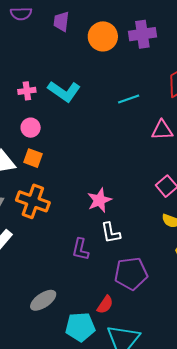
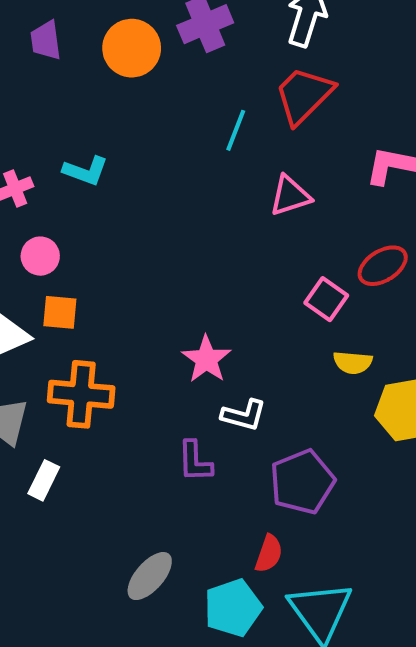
cyan L-shape: (64, 91) -> (86, 171), size x0.7
cyan line: (129, 99) -> (236, 130), moved, turned -35
white L-shape: (111, 233) -> (244, 415), turned -50

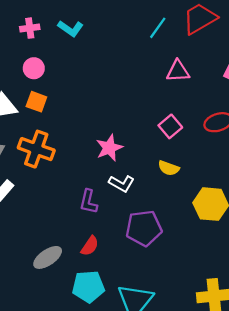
pink square: (326, 299) -> (170, 126), moved
yellow semicircle: (353, 363) -> (169, 168), moved
red semicircle: (269, 554) -> (90, 246), moved

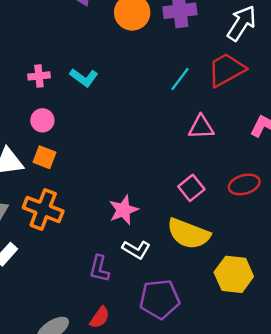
yellow semicircle: (169, 168) -> (188, 234), size x1.8

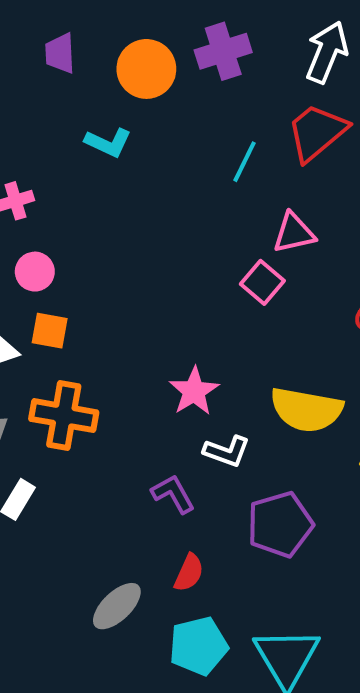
cyan L-shape: (84, 78) -> (108, 143), moved
pink square: (191, 188) -> (262, 282), moved
purple L-shape: (99, 269) -> (173, 494), turned 148

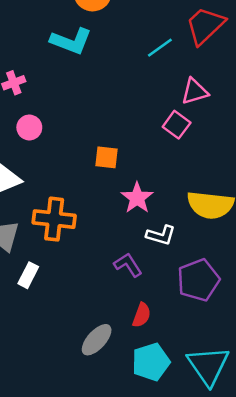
cyan L-shape: (108, 143) -> (71, 41), size x1.4
cyan line: (245, 162) -> (160, 48), turned 32
orange square: (50, 331) -> (107, 157), moved

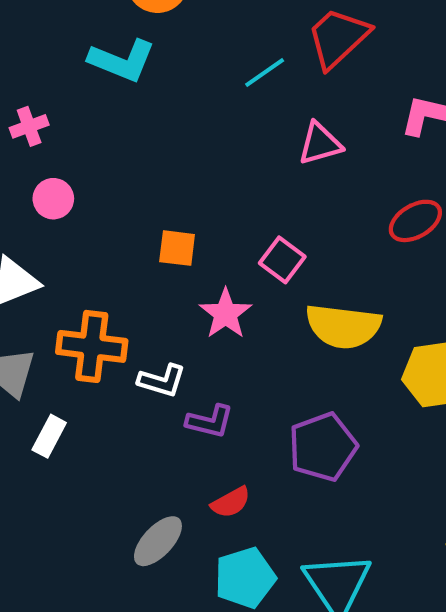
pink square: (177, 125) -> (282, 260), moved
white L-shape: (161, 235) -> (162, 381), moved
purple L-shape: (128, 265) -> (210, 421), turned 136
red semicircle: (142, 315) -> (231, 502), turned 40

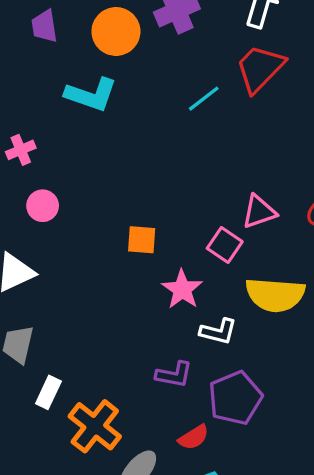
pink triangle: (320, 144) -> (259, 212), moved
orange cross: (92, 346) -> (95, 426), moved, turned 34
white L-shape: (162, 381) -> (218, 332), moved
purple pentagon: (323, 447) -> (235, 398), moved

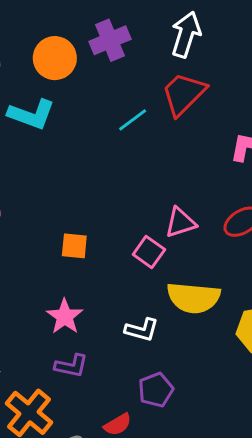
pink star: (182, 289) -> (65, 317), moved
purple L-shape: (174, 375) -> (71, 366), moved
purple pentagon: (235, 398) -> (156, 390), size x0.7

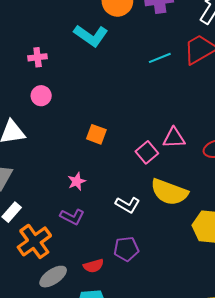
pink star: (65, 317) -> (77, 181), size x0.7

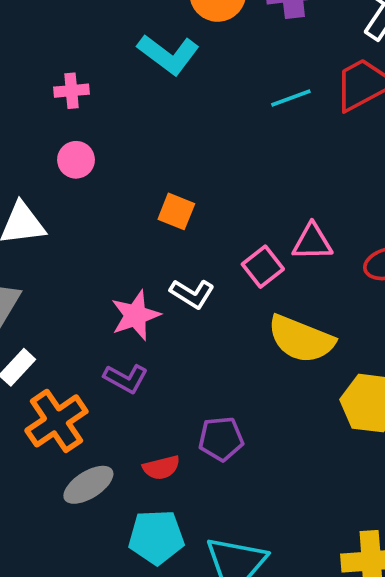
orange square: (96, 134) -> (176, 211), moved
pink star: (77, 181) -> (136, 315), size x1.5
white L-shape: (128, 205) -> (192, 294), moved

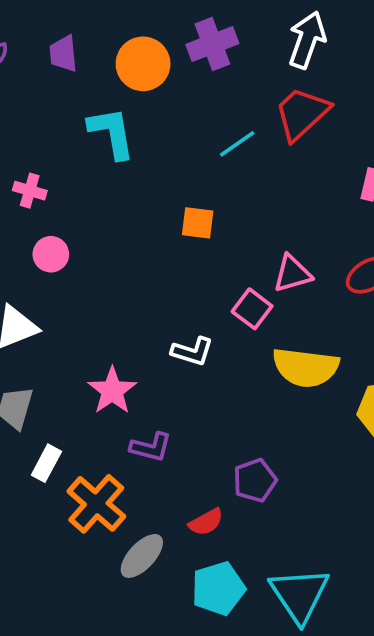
cyan L-shape: (168, 54) -> (112, 133), turned -122
pink cross: (71, 91) -> (30, 191), turned 36
orange square: (176, 211) -> (198, 223), moved
pink star: (136, 315) -> (112, 391), moved

